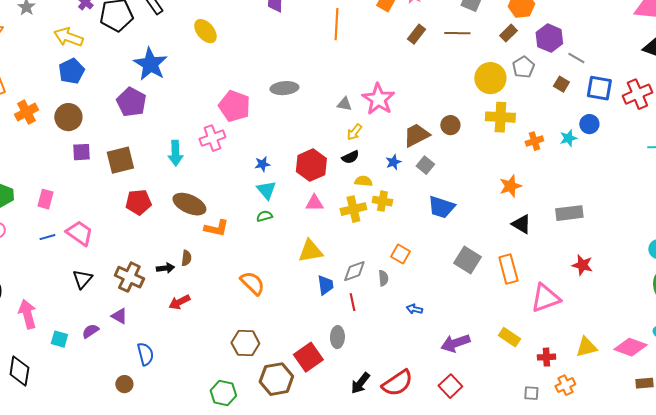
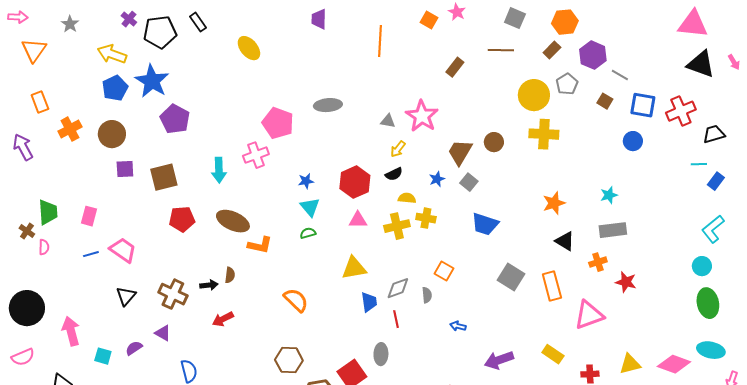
brown rectangle: (416, 34) -> (455, 67), moved
blue star: (150, 64) -> (152, 81), moved
brown trapezoid: (416, 135) -> (460, 152), turned -32
cyan star: (568, 138) -> (609, 195), moved
orange cross: (534, 141) -> (598, 262), moved

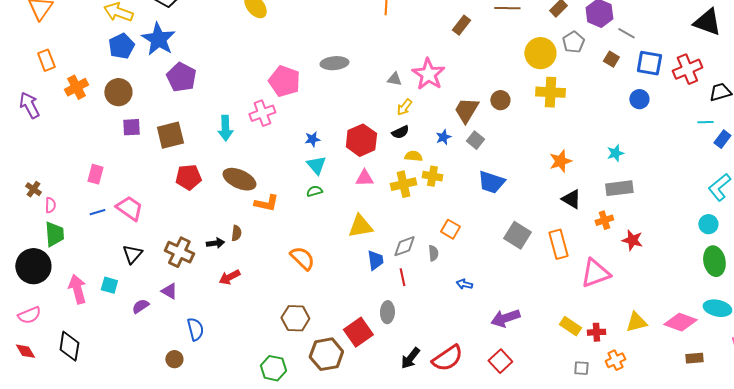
green trapezoid: (48, 212) -> (54, 234), moved
yellow rectangle: (553, 354) -> (570, 326), moved
cyan square: (103, 356) -> (109, 285), moved

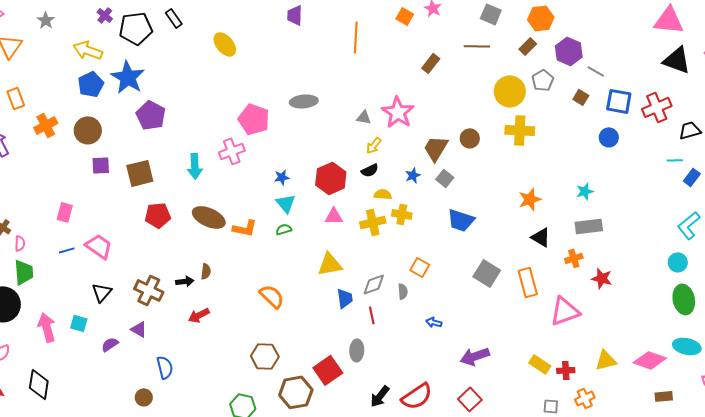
orange L-shape: (266, 203) -> (245, 228), moved

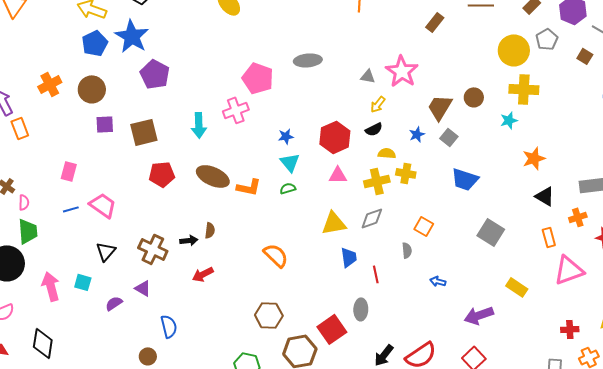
orange rectangle: (16, 98) -> (20, 128), moved
cyan star: (585, 191) -> (509, 120), moved
orange rectangle: (528, 282) -> (549, 237), moved, size x0.7
gray diamond: (374, 284) -> (372, 218), moved
yellow rectangle: (540, 364) -> (517, 287), moved

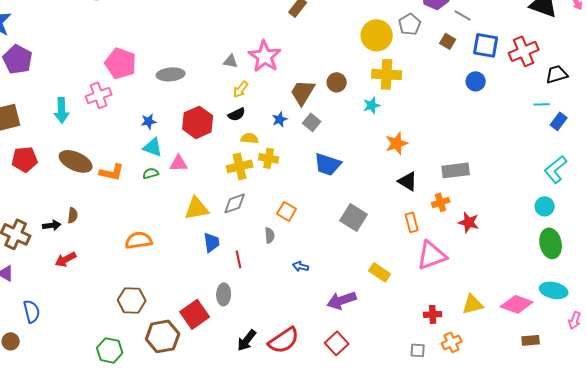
gray ellipse: (308, 60) -> (171, 74), moved
cyan triangle: (290, 162) -> (153, 147), turned -30
pink triangle: (338, 175) -> (179, 163), moved
orange semicircle: (276, 255) -> (139, 240), turned -52

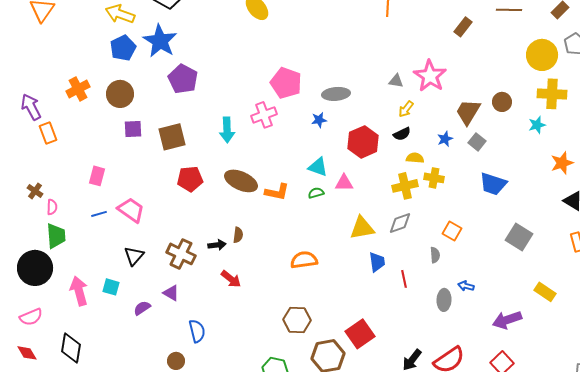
blue star: (149, 121) -> (319, 120), moved
red arrow: (66, 259) -> (231, 279), turned -115
gray ellipse: (224, 294) -> (444, 300), moved

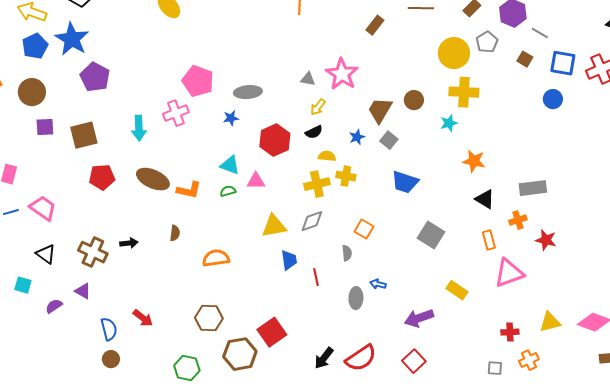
orange star: (562, 163) -> (474, 161), turned 30
brown semicircle: (238, 235) -> (175, 233), moved
black triangle: (134, 256) -> (46, 254), turned -35
red arrow: (231, 279) -> (143, 318), moved
brown circle: (176, 361) -> (111, 359), moved

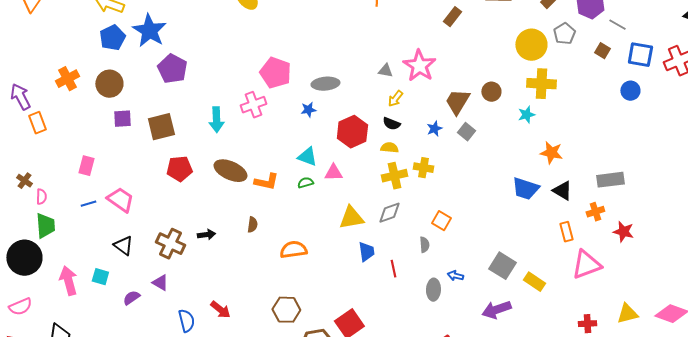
black semicircle: (314, 132) -> (391, 124), turned 48
yellow semicircle: (327, 156) -> (389, 148), moved
blue trapezoid: (405, 182) -> (525, 189), moved
gray square: (431, 235) -> (502, 266), moved

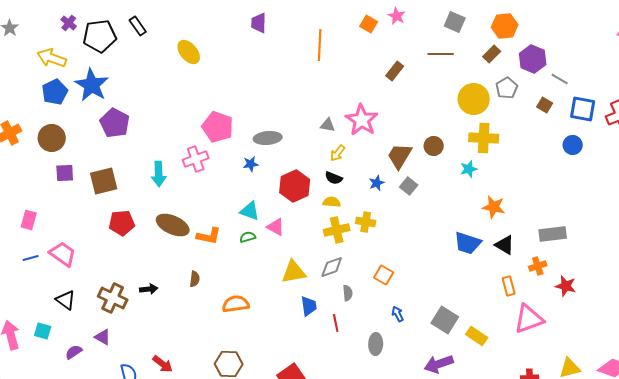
pink triangle: (333, 173) -> (276, 227), turned 30
gray semicircle: (424, 245) -> (348, 293), moved
blue arrow: (455, 276) -> (398, 314), moved, turned 49

